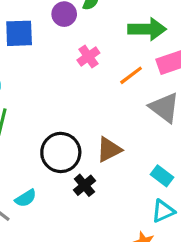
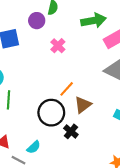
orange line: (131, 75) -> (67, 89), moved

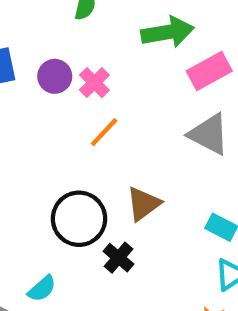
purple circle: (37, 21) -> (55, 76), moved
orange line: (67, 89) -> (104, 132), moved

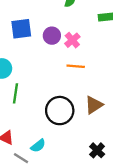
orange line: (104, 132) -> (76, 66), turned 48
black cross: (118, 258) -> (97, 150), moved

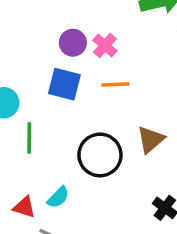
blue square: (21, 29) -> (64, 84), moved, turned 30
cyan semicircle: (38, 146) -> (58, 197), moved

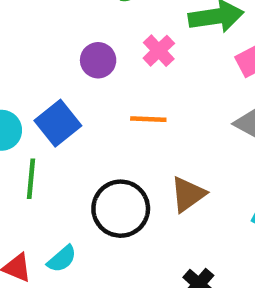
pink cross: (105, 46) -> (159, 51), moved
blue square: (64, 84) -> (58, 123), moved, turned 32

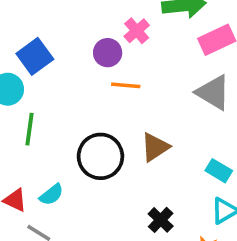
purple circle: (98, 60) -> (108, 53), moved
blue square: (58, 123) -> (35, 56), moved

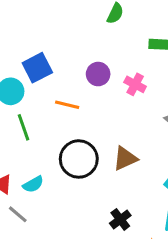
pink cross: (137, 31) -> (135, 84), moved, turned -30
orange line: (126, 85) -> (67, 105), moved
green line: (29, 129) -> (23, 127), turned -36

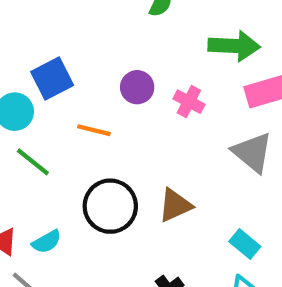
green line: (23, 127) -> (33, 162), turned -32

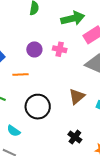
brown triangle: (175, 205) -> (77, 97), moved
cyan semicircle: (47, 242) -> (14, 131), turned 80

